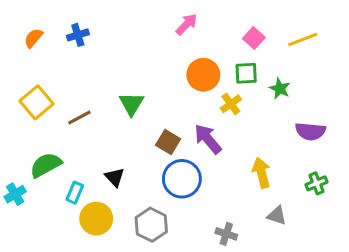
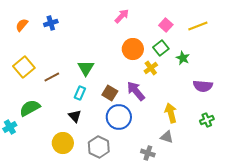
green square: (246, 73) -> (161, 48), turned -35
cyan rectangle: (75, 193) -> (80, 93), moved
gray triangle: (277, 216) -> (167, 137), moved

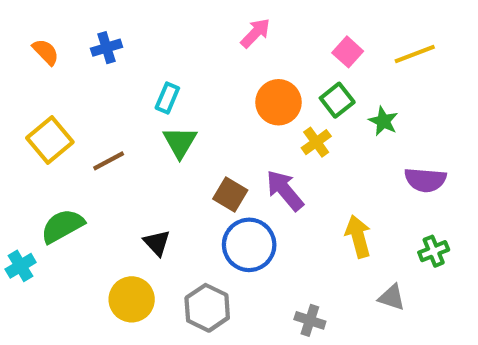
orange semicircle: (22, 25) -> (46, 52), turned 96
cyan rectangle: (80, 93) -> (167, 98), moved
gray triangle: (167, 137) -> (392, 297), moved

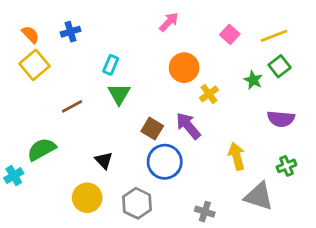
green square: (337, 100) -> (280, 66), moved
yellow square: (50, 140) -> (35, 65), moved
gray triangle: (392, 297) -> (259, 196), size x1.6

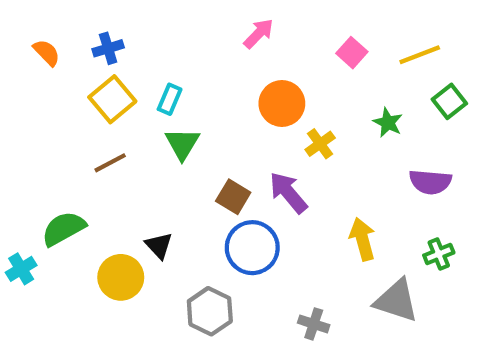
yellow square: (35, 65) -> (112, 99), moved
green square: (280, 66) -> (449, 101), moved
yellow circle: (87, 198) -> (121, 277), moved

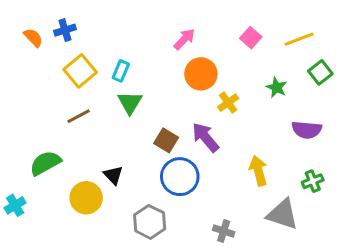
pink arrow: (259, 34) -> (184, 39), moved
blue cross: (108, 48) -> (65, 30), moved
cyan cross: (21, 269) -> (15, 205), moved

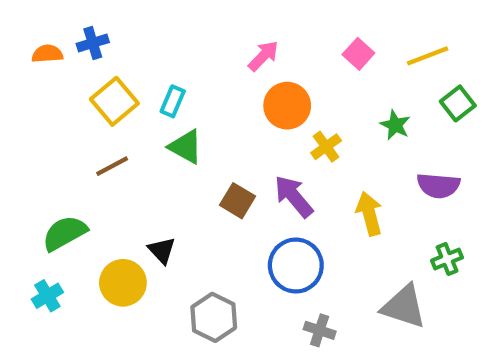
orange semicircle: (33, 38) -> (47, 54), turned -50
green triangle: (130, 103) -> (186, 147), turned -32
yellow arrow: (258, 171) -> (369, 214), moved
blue circle: (180, 177) -> (296, 265), moved
cyan cross: (15, 205) -> (47, 296), moved

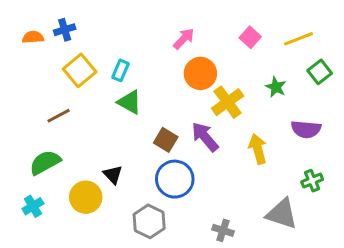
yellow cross: (326, 147) -> (228, 102), size x1.5
brown line: (112, 166) -> (59, 116), moved
blue circle: (296, 265) -> (175, 179), moved

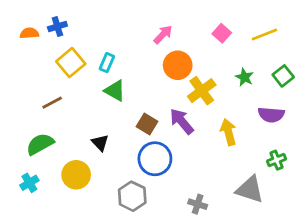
green square: (320, 72) -> (283, 76), moved
black triangle: (113, 175) -> (100, 143), moved

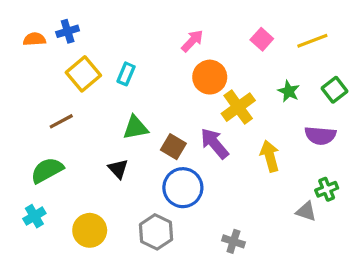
green triangle: (115, 91) -> (135, 128), moved, turned -40
yellow circle: (76, 175) -> (90, 230), moved
gray triangle: (250, 189) -> (306, 211), moved, size x0.6

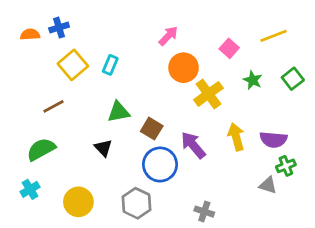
pink square: (262, 39) -> (229, 48), moved
purple semicircle: (320, 136) -> (273, 140), moved
purple arrow: (214, 143) -> (193, 145), moved

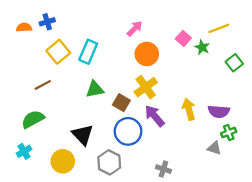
cyan rectangle: (110, 65) -> (88, 52), size x1.5
green star: (253, 80) -> (202, 47), moved
yellow cross: (208, 94) -> (146, 87), moved
black triangle: (103, 148) -> (83, 135), moved, size x1.5

